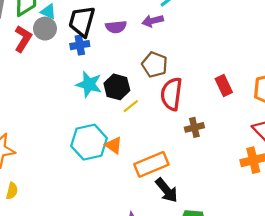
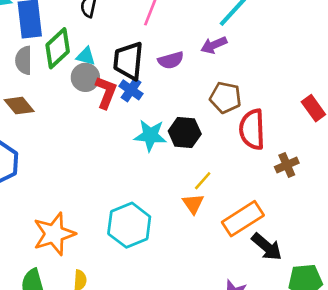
red L-shape: (23, 39) -> (106, 92), moved
blue cross: (80, 45) -> (131, 90), turned -36
yellow line: (131, 106) -> (203, 181), moved
cyan hexagon: (89, 142) -> (129, 225), moved
orange triangle: (114, 145) -> (193, 204), turned 30

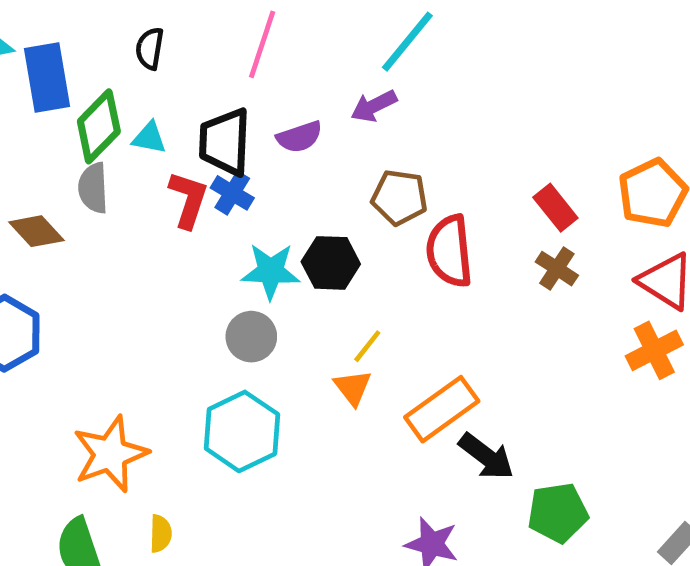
gray semicircle: (24, 60) -> (93, 188), moved
gray circle: (85, 77) -> (251, 337), moved
brown cross: (287, 165) -> (557, 269), moved, turned -30

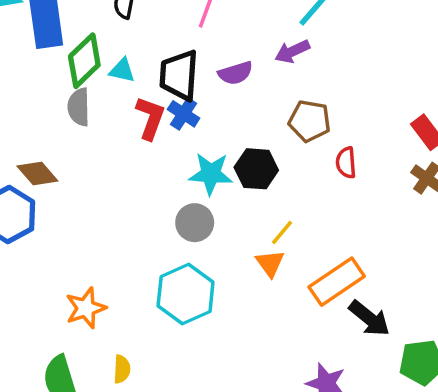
brown diamond: (36, 231) -> (37, 174), moved
red semicircle: (449, 251) -> (346, 163), size x0.6
orange star: (110, 454) -> (86, 308), size x0.7

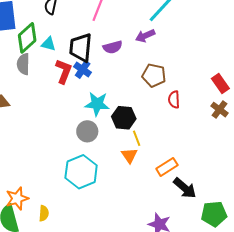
black hexagon: (256, 169) -> (124, 118), moved
yellow line: (282, 232) -> (137, 138), turned -63
orange rectangle: (337, 282) -> (167, 167), size x0.7
orange star: (86, 308) -> (17, 198), moved

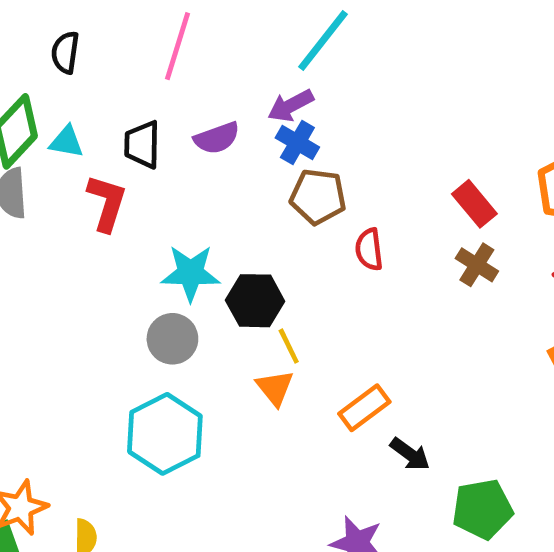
black trapezoid: (81, 48) -> (142, 145), size x0.7
blue cross: (83, 69) -> (297, 143), moved
black arrow: (185, 188) -> (410, 454), size x0.7

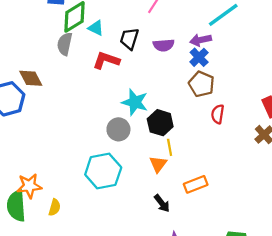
red L-shape: (107, 203) -> (106, 60), turned -104
black arrow: (410, 454) -> (162, 203), moved

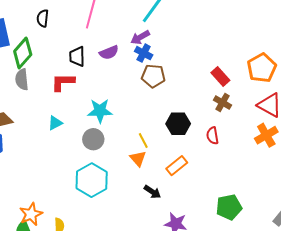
cyan triangle: (96, 28) -> (55, 123), moved, turned -35
red semicircle: (218, 114) -> (213, 136), moved
black hexagon: (160, 123) -> (178, 124), moved

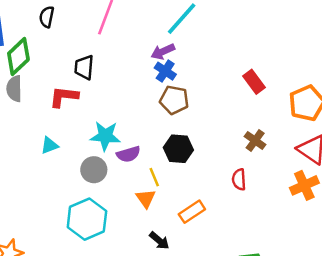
purple semicircle: (109, 52) -> (128, 154), moved
red rectangle: (220, 76) -> (254, 82), moved
black hexagon: (178, 124) -> (178, 149), moved

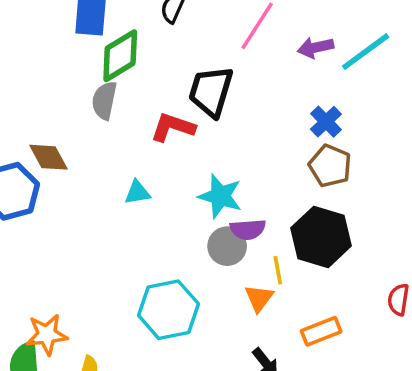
purple arrow: (163, 52) -> (316, 47), moved
black trapezoid: (84, 67) -> (211, 91), size x1.4
black hexagon: (178, 149) -> (321, 237), size x1.4
gray circle: (94, 170) -> (227, 246), moved

